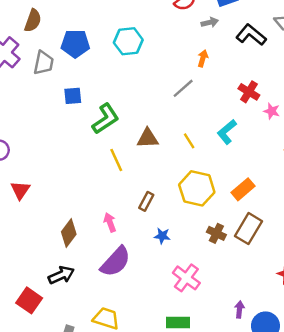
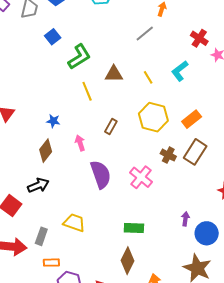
blue square: (73, 96) -> (53, 37), turned -35
blue star: (162, 236) -> (53, 121), moved
purple semicircle: (116, 262) -> (101, 174), moved, turned -64
pink cross: (186, 278) -> (141, 177), moved

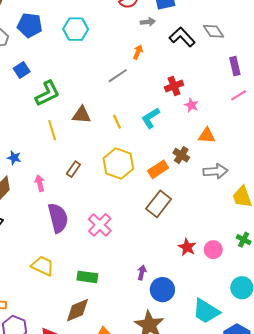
red cross: (199, 38) -> (174, 86), turned 30
brown cross: (168, 155) -> (181, 155), moved
yellow trapezoid: (74, 223) -> (43, 266), moved
brown diamond: (127, 261) -> (77, 310), turned 36

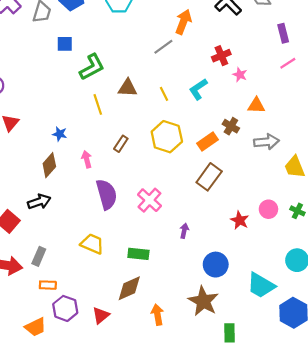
orange arrow: (138, 52) -> (183, 22), size x1.6
blue square: (22, 70) -> (65, 44), turned 35
pink circle: (213, 250) -> (268, 209), moved
purple arrow: (142, 273) -> (184, 231), moved

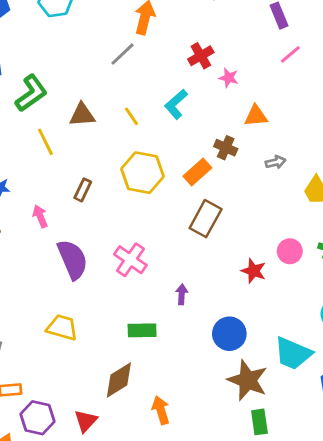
gray arrow: (266, 142) -> (275, 162), size x0.6
green rectangle: (138, 254) -> (142, 330), moved
brown star: (203, 301) -> (248, 380), moved

